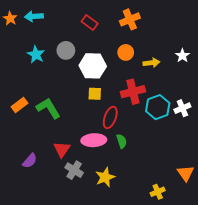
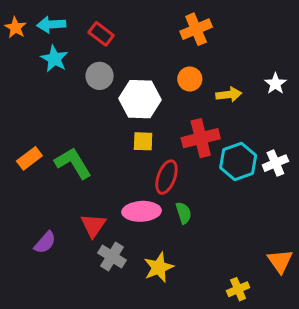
red rectangle: (90, 23) -> (101, 34), moved
cyan star: (36, 55) -> (54, 59), moved

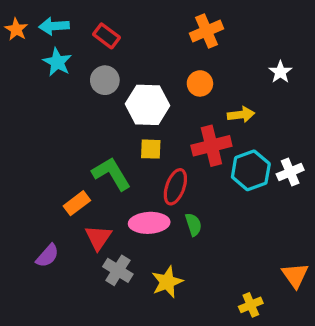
white star: (275, 84) -> (280, 72), moved
yellow arrow: (229, 95) -> (241, 115), moved
orange rectangle: (29, 158) -> (77, 203), moved
green L-shape: (73, 163) -> (111, 174), moved

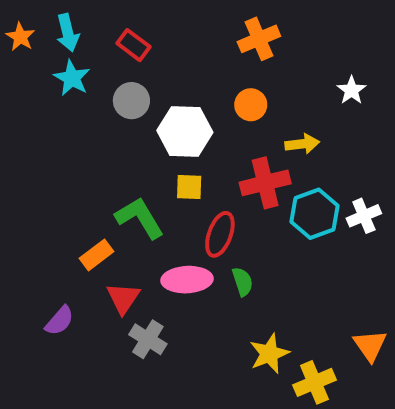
cyan arrow: (54, 26) -> (68, 33), turned -100
yellow star: (167, 282) -> (269, 354), moved
yellow cross: (251, 305) -> (315, 382), size x1.4

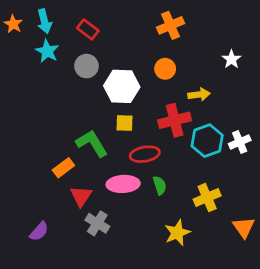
red ellipse: (220, 234) -> (145, 154), turned 60
purple semicircle: (59, 321) -> (39, 231), moved
yellow cross: (315, 382) -> (207, 198), moved

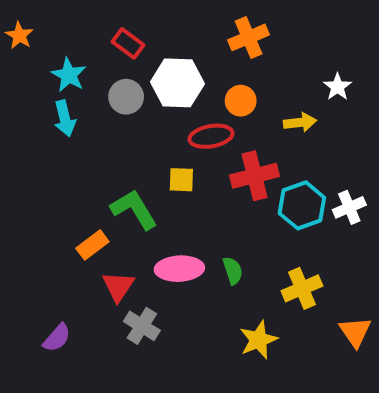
cyan arrow: (44, 21) -> (65, 118), moved
white hexagon: (122, 86) -> (177, 83), moved
yellow arrow: (199, 95) -> (300, 122), moved
red ellipse: (145, 154) -> (211, 136), moved

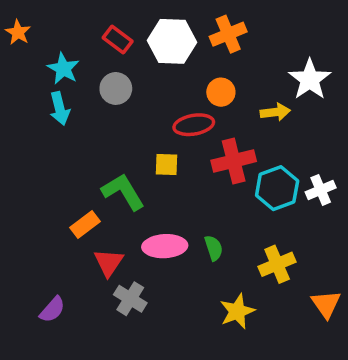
white hexagon: (177, 83) -> (172, 41), moved
white star: (337, 87) -> (310, 79), size x1.6

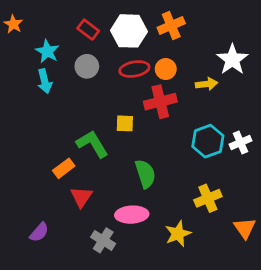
red ellipse: (194, 125) -> (134, 69), moved
red cross: (234, 161) -> (160, 102), moved
pink ellipse: (165, 246) -> (132, 215), moved
green semicircle: (214, 248) -> (145, 174), moved, size x1.5
gray cross: (130, 299) -> (103, 240), moved

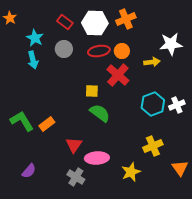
white star: (232, 59) -> (171, 44), turned 30
red cross: (160, 102) -> (118, 75), turned -35
green L-shape: (92, 144) -> (22, 121), moved
green semicircle: (145, 174) -> (100, 113), moved, turned -35
red triangle: (81, 197) -> (74, 145), moved

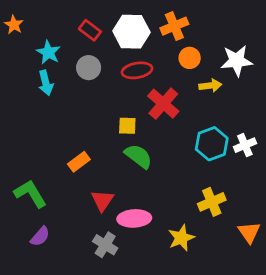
orange circle: (122, 51) -> (190, 58), moved
green L-shape: (22, 121) -> (30, 194), moved
orange rectangle: (47, 124) -> (79, 162), moved

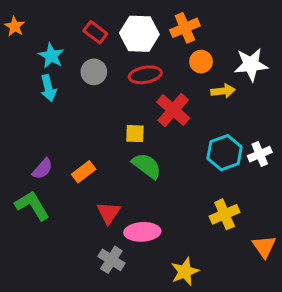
purple semicircle: (40, 236) -> (42, 169), moved
yellow star: (181, 238) -> (185, 272), moved

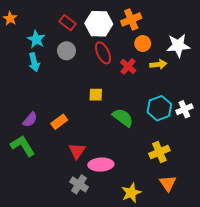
red ellipse: (145, 75) -> (103, 53), turned 75
red cross: (173, 110) -> (128, 66), moved, size x0.7
green semicircle: (147, 166) -> (123, 118), moved
orange triangle: (264, 247) -> (168, 183), moved

